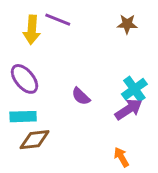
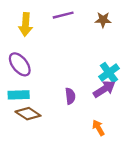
purple line: (58, 20) -> (63, 15), moved, turned -36
purple semicircle: (81, 96) -> (70, 96), moved, turned -140
brown diamond: (35, 140) -> (28, 114), turned 40

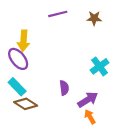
yellow arrow: (26, 24) -> (23, 41), moved
purple arrow: (104, 89) -> (88, 100), moved
cyan rectangle: (19, 95) -> (17, 87), turned 48

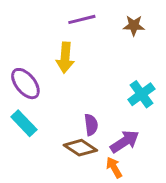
yellow arrow: (23, 41) -> (65, 58), moved
brown diamond: (26, 104) -> (80, 148), moved
orange arrow: (90, 117) -> (114, 167), moved

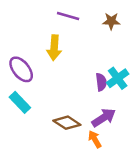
purple line: (82, 19) -> (68, 16), turned 30
purple semicircle: (91, 125) -> (101, 82), moved

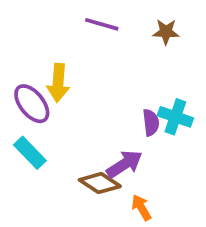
yellow arrow: (54, 48) -> (58, 83), moved
cyan cross: (118, 78) -> (175, 117), turned -35
purple arrow: (104, 118) -> (124, 164), moved

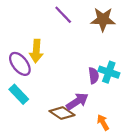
purple line: (102, 24) -> (63, 15), turned 30
brown star: (166, 32) -> (103, 19), size x1.5
orange arrow: (141, 208) -> (103, 122), moved

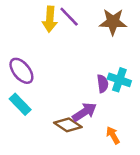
yellow arrow: (36, 51) -> (50, 19), moved

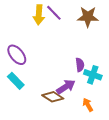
cyan cross: (119, 80) -> (93, 75), moved

